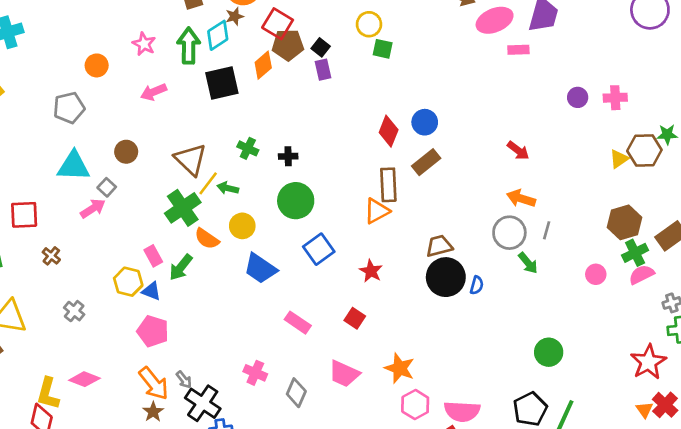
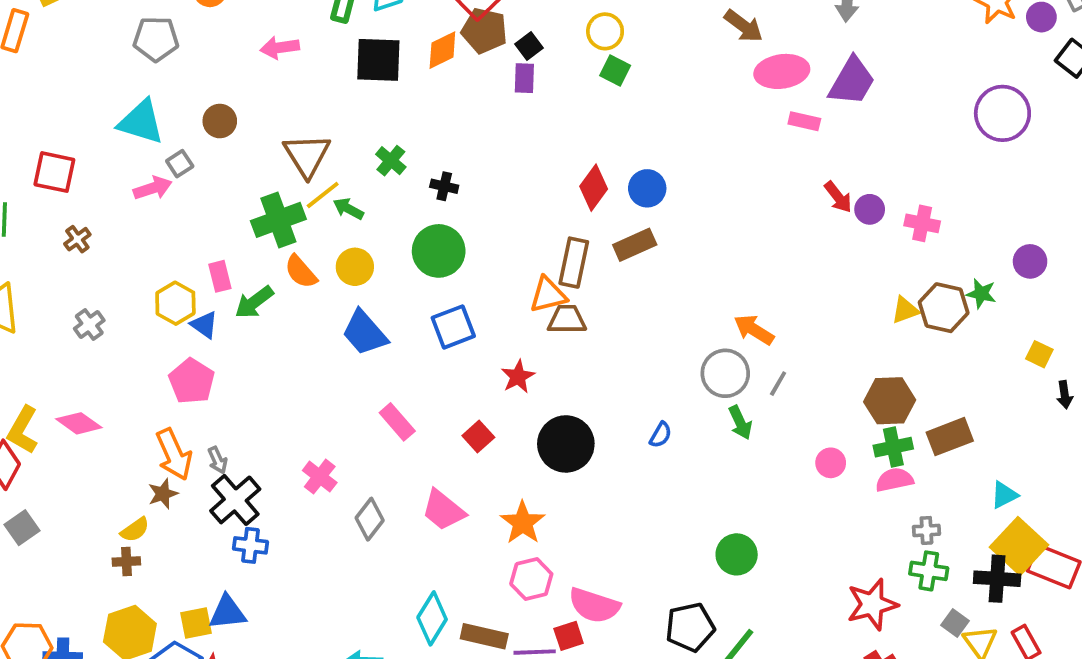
red arrow: (518, 151) -> (838, 197), moved
brown trapezoid: (439, 246) -> (567, 319), moved
black circle: (446, 277) -> (566, 444), moved

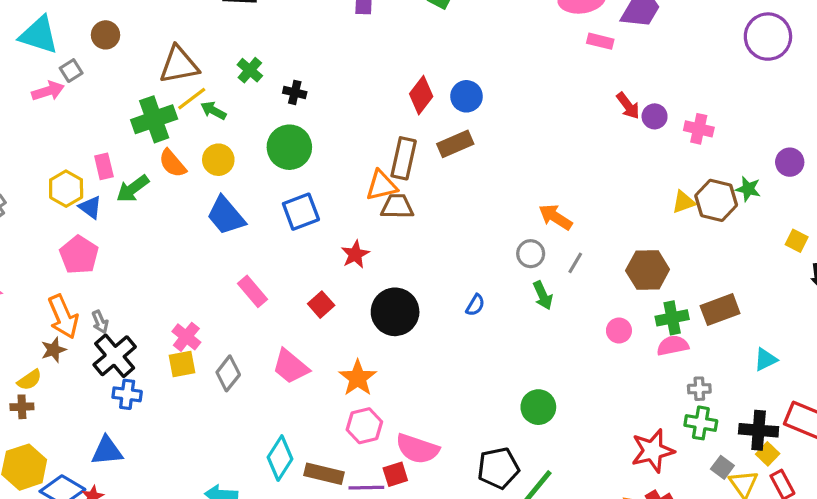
brown triangle: (307, 155) -> (179, 65), turned 51
gray circle: (725, 373) -> (531, 254), size x0.7
brown hexagon: (890, 401) -> (648, 270), moved
yellow square: (1019, 546) -> (768, 454), moved, size x0.5
yellow square: (196, 623) -> (182, 364), moved

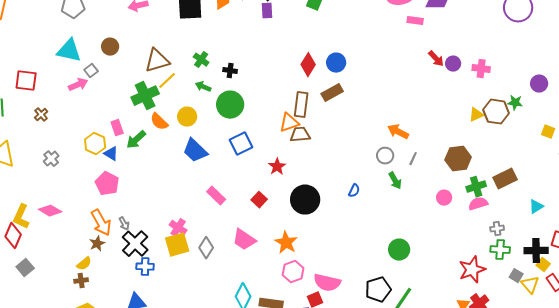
green arrow: (213, 110) -> (203, 87), moved
yellow square: (182, 364) -> (177, 245), size x1.4

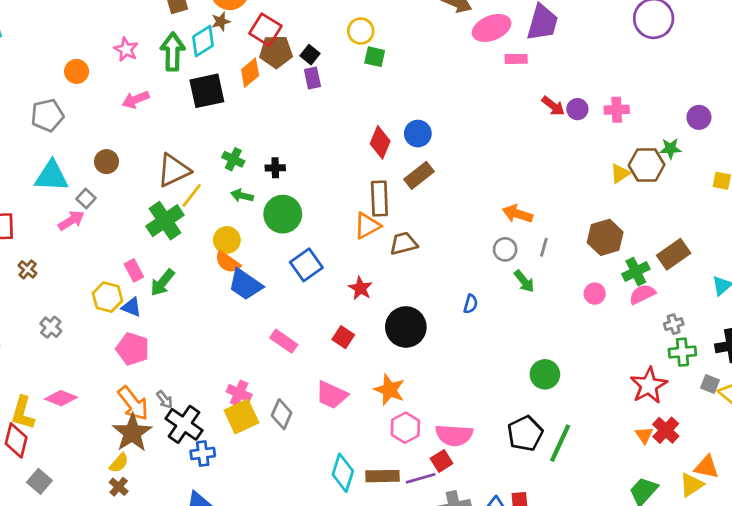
orange semicircle: (159, 122) -> (228, 262), moved
brown trapezoid: (300, 135) -> (403, 243), moved
brown star: (97, 244) -> (132, 433), size x1.8
brown cross: (81, 281) -> (119, 487), turned -32

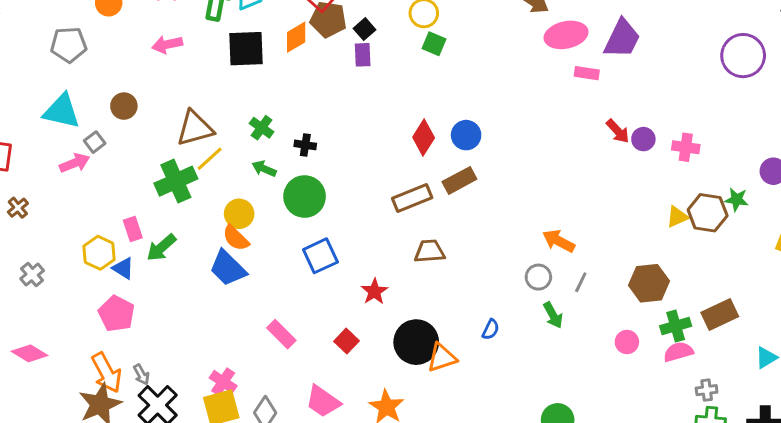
brown rectangle: (379, 198) -> (412, 198), turned 60
orange triangle: (367, 226) -> (442, 358), moved
blue trapezoid: (245, 284) -> (228, 268), moved

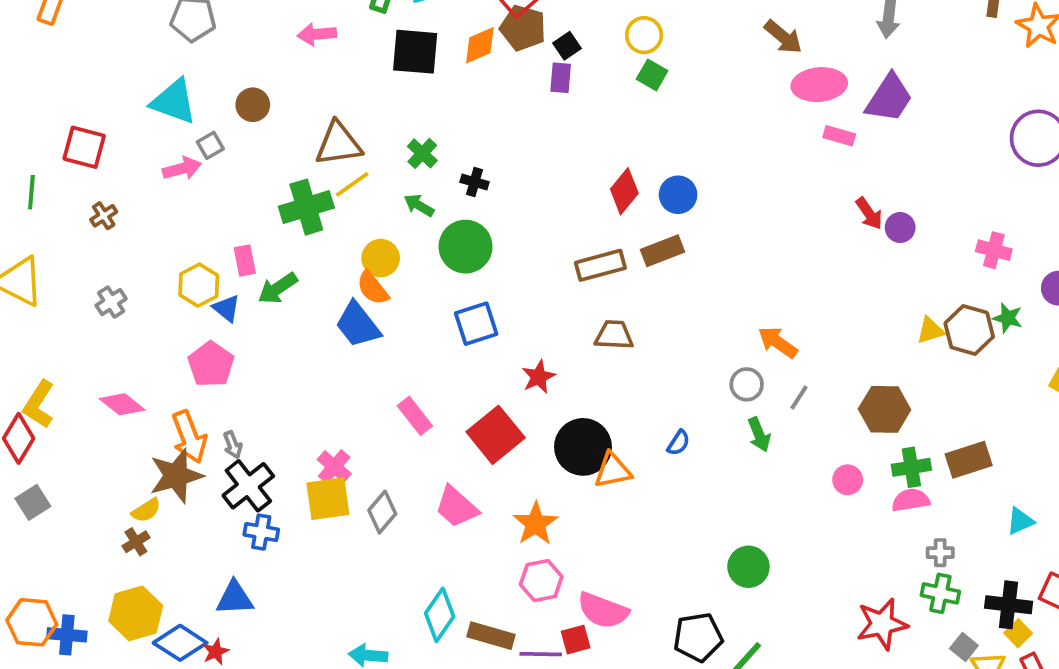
pink cross: (686, 147) -> (994, 250), moved
red square: (346, 341) -> (496, 435), size x1.8
pink diamond: (29, 353) -> (122, 404), moved

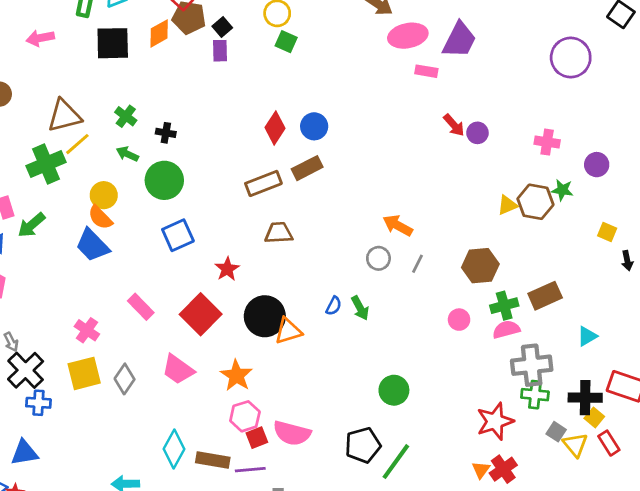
green arrow: (759, 435) -> (360, 308), moved
pink cross: (334, 467) -> (87, 330), moved
gray cross: (940, 553) -> (532, 365), size x2.0
red square: (576, 640) -> (257, 438), moved

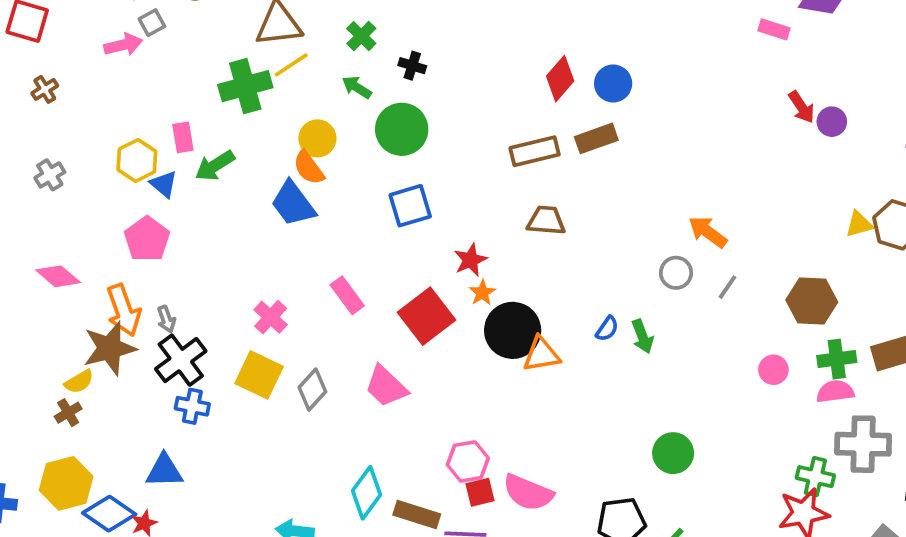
yellow square: (84, 373) -> (259, 375), turned 32
orange star: (236, 375) -> (482, 293), moved, size x0.6
green cross: (535, 395) -> (815, 477), moved

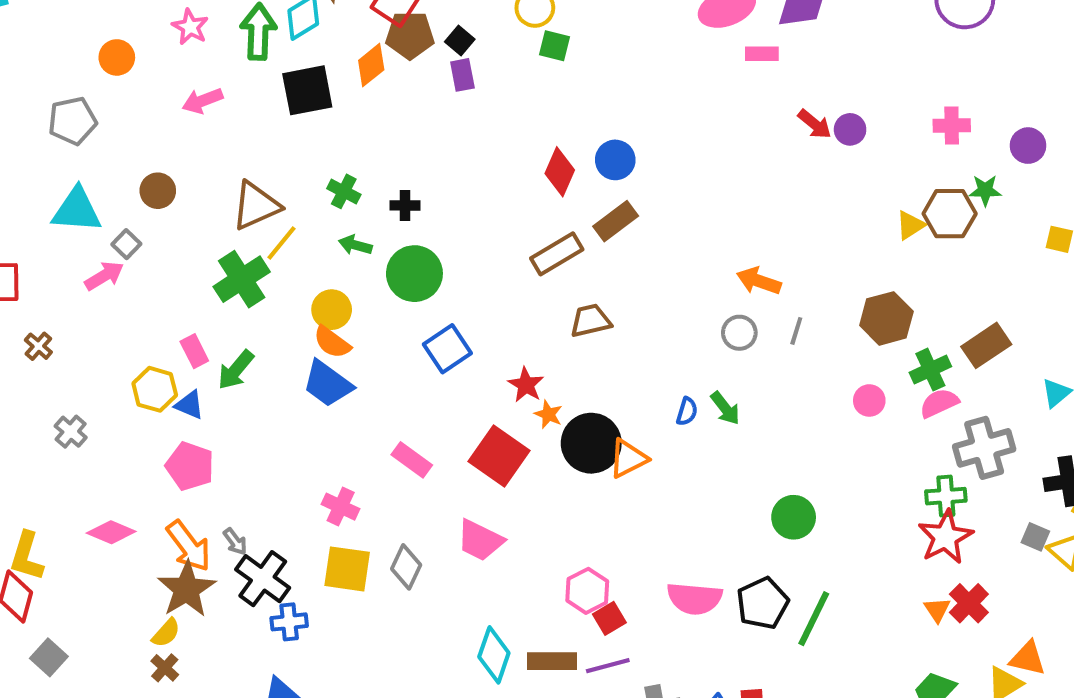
pink semicircle: (528, 493) -> (694, 598), moved

